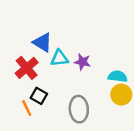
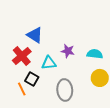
cyan triangle: (59, 58) -> (49, 63), moved
cyan semicircle: (118, 76) -> (95, 54), moved

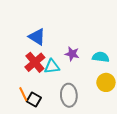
red cross: (22, 56) -> (35, 62), moved
black square: (32, 79) -> (34, 99), moved

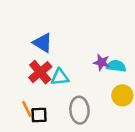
purple star: (72, 54) -> (102, 62), moved
black square: (34, 99) -> (39, 115), turned -32

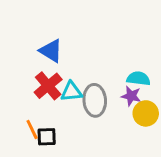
purple star: (102, 62) -> (131, 96), moved
gray ellipse: (79, 110) -> (95, 100), moved

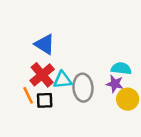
orange line: (32, 129) -> (28, 95), moved
black square: (47, 137) -> (45, 100), moved

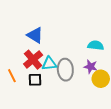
cyan semicircle: (121, 68) -> (96, 45), moved
orange line: (28, 95) -> (12, 76), moved

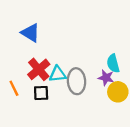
blue triangle: (35, 35) -> (30, 33), moved
cyan semicircle: (96, 45) -> (113, 63), moved, turned -112

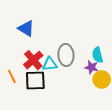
gray ellipse: (77, 81) -> (66, 55), moved
black square: (41, 93) -> (35, 80), size x1.5

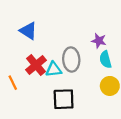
purple star: (91, 67) -> (99, 41), moved
black square: (35, 80) -> (64, 99), moved

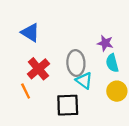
cyan triangle: (54, 69) -> (84, 81), moved, turned 42
orange line: (13, 83) -> (26, 91), moved

